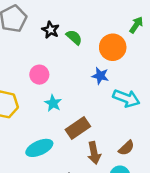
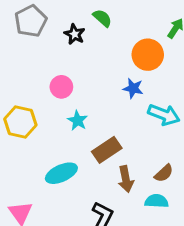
green semicircle: (74, 37) -> (102, 18), moved

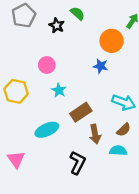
cyan arrow: (164, 115) -> (124, 102), moved

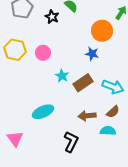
cyan star: (59, 90) -> (62, 76), moved
yellow hexagon: (16, 91) -> (15, 50), moved
brown rectangle: (81, 112) -> (83, 83), moved
brown arrow: (95, 134) -> (87, 116), turned 96

